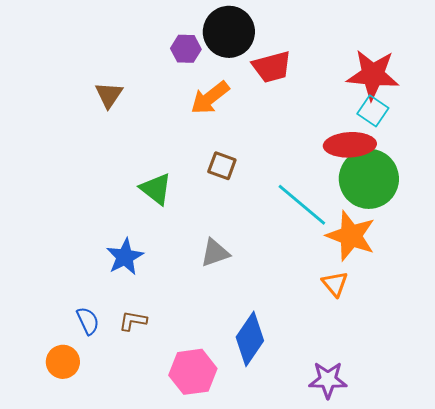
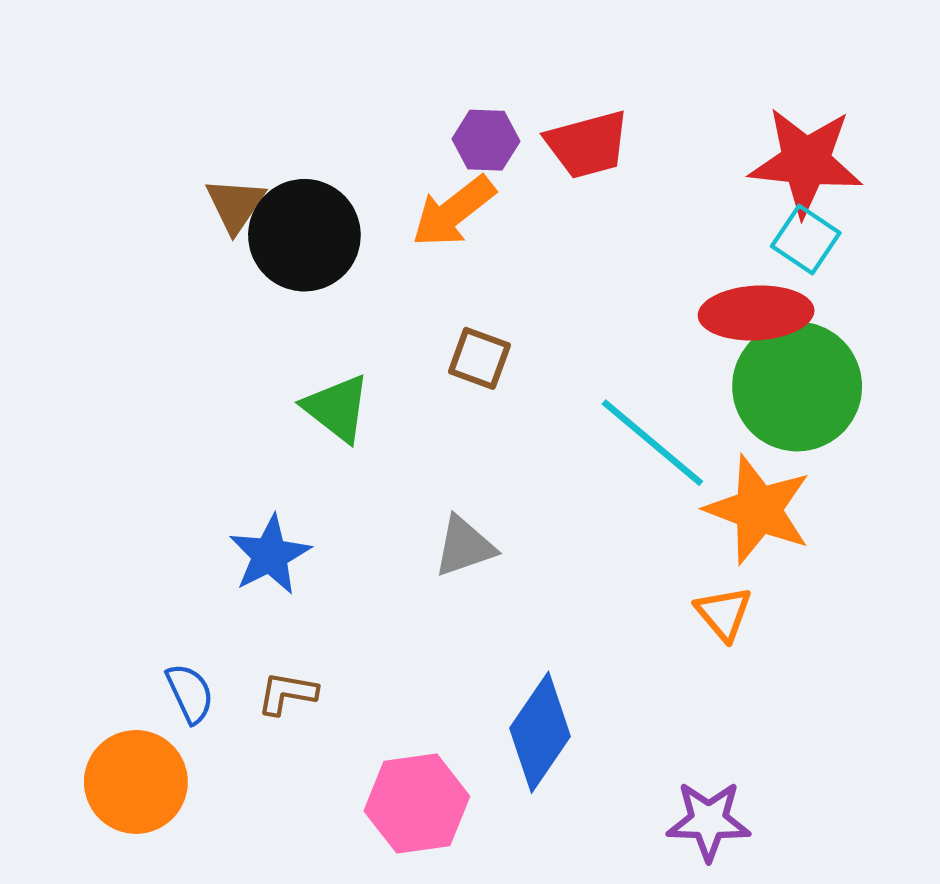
black circle: (229, 32) -> (304, 235), moved
purple hexagon: (186, 49) -> (486, 140), moved
orange circle: (63, 362) -> (136, 782), size x1.4

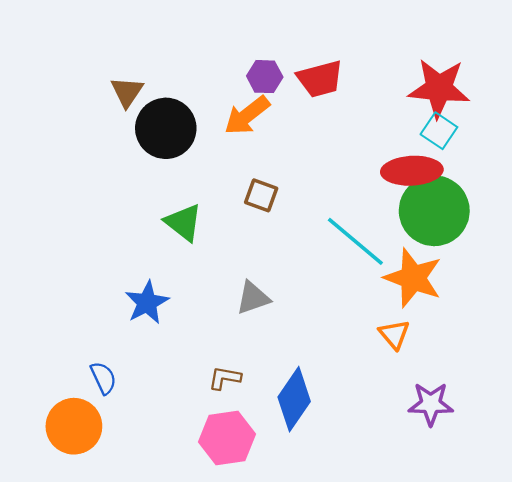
brown triangle: (235, 205) -> (127, 92), moved
brown L-shape: (287, 693) -> (225, 378), moved
purple star: (709, 821) -> (431, 404), moved

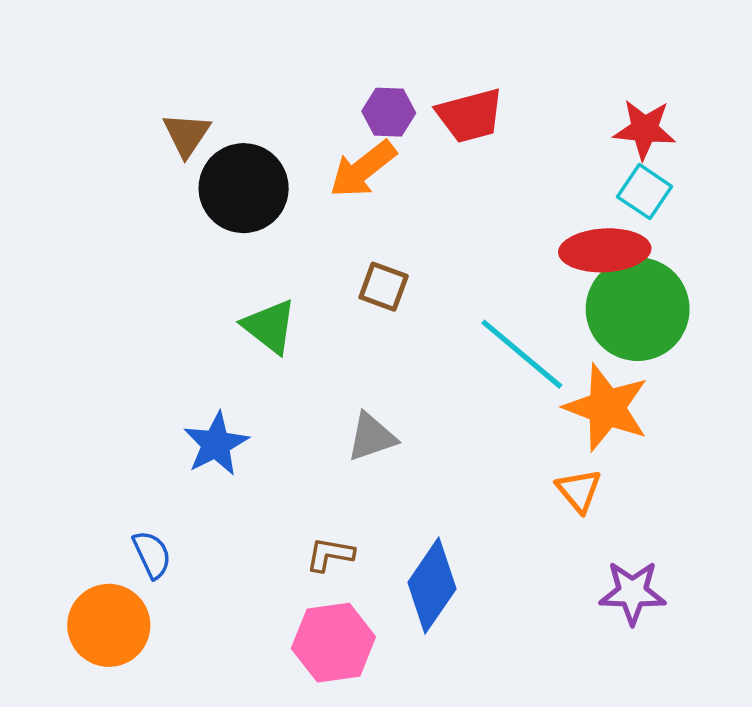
red star: (439, 88) -> (645, 129), size x0.7

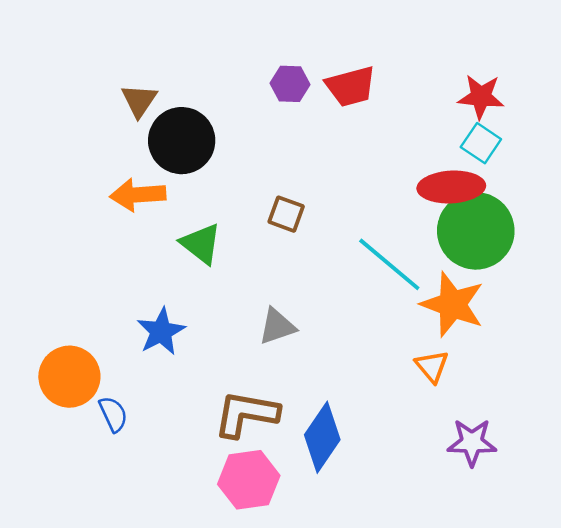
orange arrow: (363, 169) -> (138, 195), moved, turned 34
brown L-shape: (330, 555) -> (246, 414), size x1.8
orange circle: (109, 625) -> (69, 377), moved

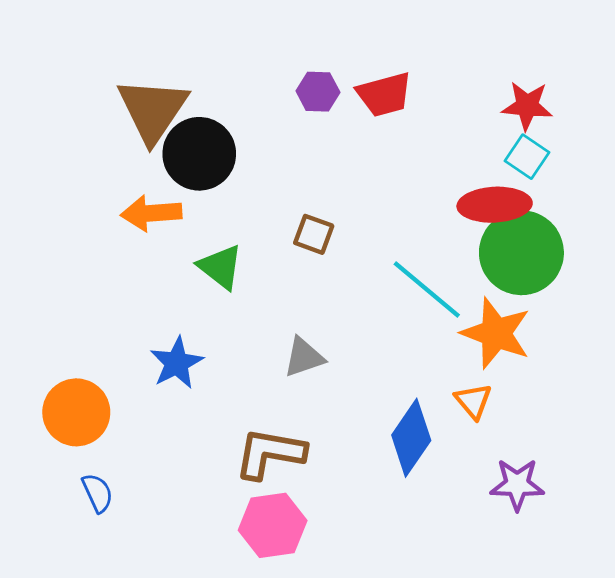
brown triangle: (139, 101) -> (153, 110), size x1.8
blue semicircle: (113, 414) -> (97, 493), moved
blue diamond: (322, 437) -> (411, 438), moved

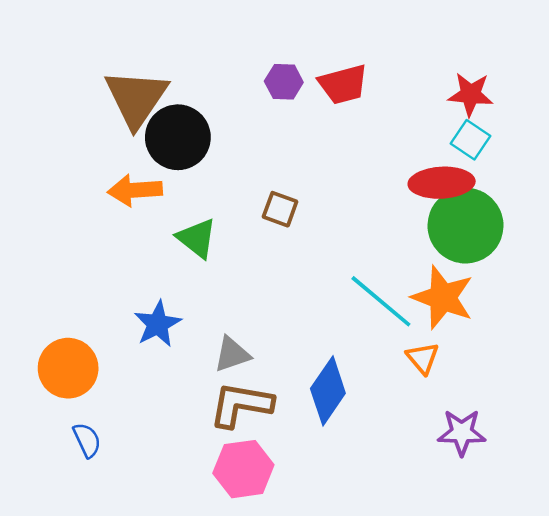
cyan line: (427, 289) -> (381, 301), moved
gray triangle: (304, 357) -> (232, 354), moved
blue diamond: (411, 438) -> (328, 391), moved

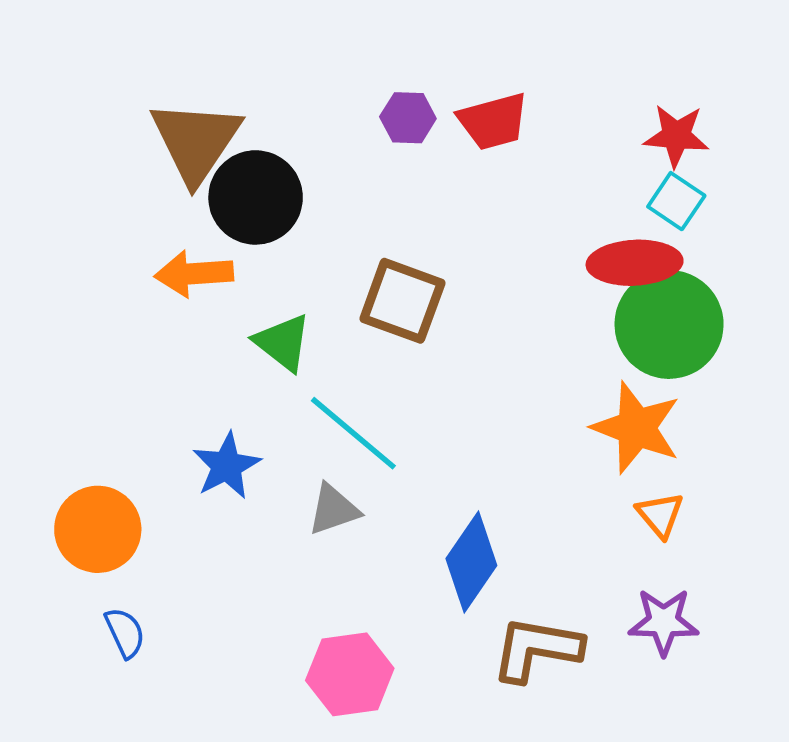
brown square: (280, 209) -> (402, 301), size x1.6
cyan line: (381, 301) -> (353, 433), moved
orange triangle: (423, 358) -> (660, 515), moved
brown L-shape: (241, 405) -> (537, 649), moved

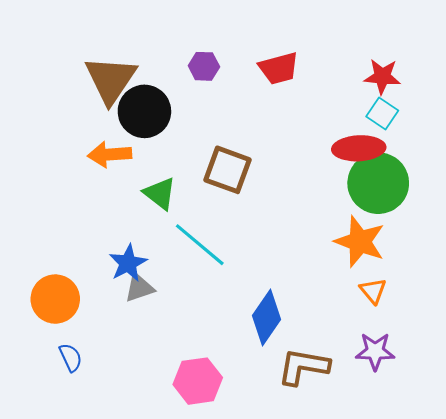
purple hexagon: (408, 118) -> (204, 66), moved
gray triangle: (334, 509) -> (139, 288), moved

